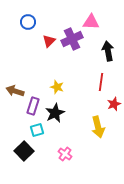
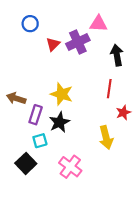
yellow star: (57, 87) -> (62, 94), size x1.5
pink cross: (65, 154) -> (70, 167), size x1.5

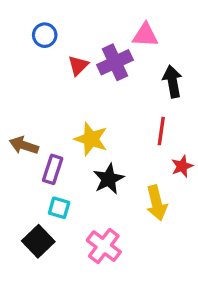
black star: (59, 122) -> (109, 179), moved
cyan square: (40, 141) -> (59, 208), turned 32

